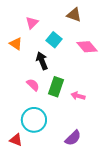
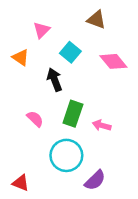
pink semicircle: (33, 85) -> (35, 119), moved
cyan circle: (34, 120) -> (66, 155), moved

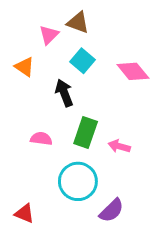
brown triangle: (96, 20) -> (78, 23), moved
pink semicircle: (35, 119) -> (41, 139), turned -36

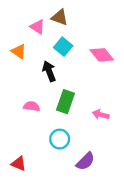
pink triangle: (49, 35) -> (37, 27), turned -42
pink arrow: (119, 146) -> (101, 115), moved
cyan circle: (78, 181) -> (60, 139), size x0.7

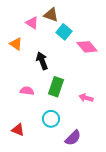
cyan square: (63, 47) -> (64, 32), moved
red triangle: (19, 164) -> (18, 130), moved

